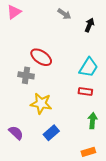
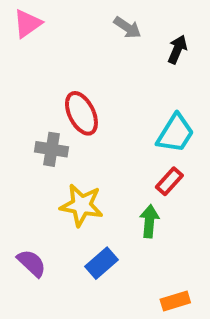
red ellipse: (41, 57) -> (81, 113), turned 30
red rectangle: (85, 91) -> (169, 181), turned -56
green arrow: (92, 121) -> (149, 221), moved

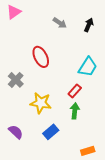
gray arrow: (127, 27) -> (60, 23), moved
gray cross: (52, 149) -> (16, 80), moved, turned 35
red rectangle: (169, 181) -> (75, 91), moved

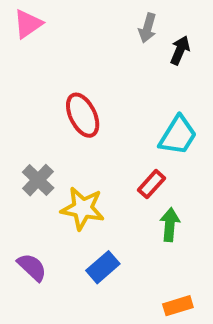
gray arrow: (60, 23) -> (147, 28), moved, turned 72
gray cross: (16, 80) -> (38, 180), moved
green arrow: (75, 111) -> (170, 225), moved

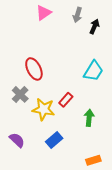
pink triangle: (28, 24) -> (44, 13), moved
red ellipse: (83, 115) -> (34, 69), moved
red rectangle: (152, 184) -> (66, 100), moved

